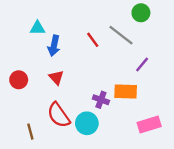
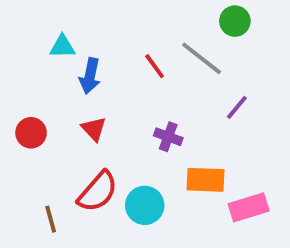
orange rectangle: (126, 92) -> (205, 180), moved
purple cross: (101, 100) -> (168, 137), moved
red semicircle: (59, 115) -> (98, 192), turned -104

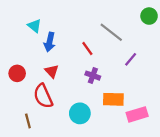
green circle: (235, 21) -> (149, 16), moved
cyan triangle: (62, 47) -> (34, 26), turned 40
red line: (155, 66) -> (87, 48), moved
red semicircle: (98, 192) -> (43, 96), moved, turned 115

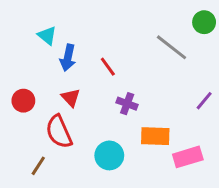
gray line: (111, 32) -> (171, 47), moved
red line: (87, 48) -> (108, 67), moved
purple line: (131, 59) -> (204, 101), moved
brown line: (28, 121) -> (38, 166), turned 48

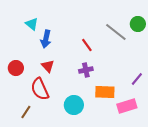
green circle: (204, 22) -> (138, 24), moved
red line: (108, 67) -> (87, 45), moved
purple line: (204, 101) -> (137, 79), moved
purple cross: (127, 104) -> (86, 70), turned -32

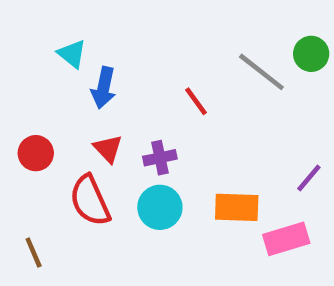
purple cross: (86, 70) -> (160, 158), moved
cyan circle: (74, 105) -> (160, 207), moved
brown line: (26, 112) -> (34, 252), moved, turned -56

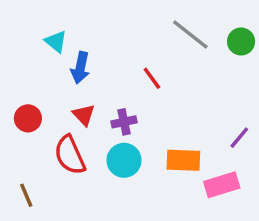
gray line: (261, 72) -> (190, 35), moved

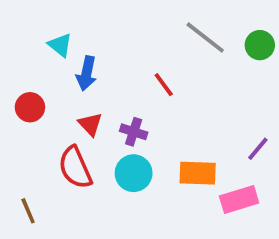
red circle: (28, 118) -> (30, 107), moved
purple cross: (124, 122) -> (134, 132), turned 30

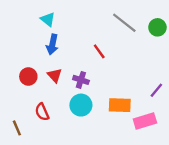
cyan triangle: (60, 45) -> (48, 19), moved
red circle: (30, 107) -> (28, 76), moved
red semicircle: (75, 168) -> (42, 112), moved, size x0.7

